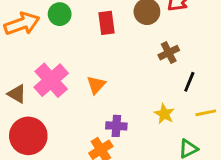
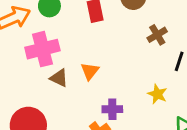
pink cross: (51, 80) -> (42, 49), moved, turned 32
brown triangle: (17, 94) -> (59, 78), moved

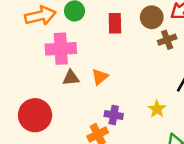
brown cross: (157, 35) -> (167, 40), moved
brown triangle: (59, 78) -> (71, 78), turned -42

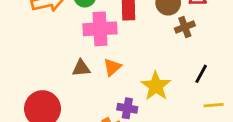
pink cross: (61, 49) -> (100, 29), moved
yellow star: (157, 109) -> (156, 86), moved, size x1.5

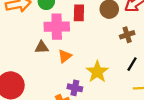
brown cross: (185, 27) -> (127, 35), moved
brown triangle: (81, 68) -> (42, 47), moved

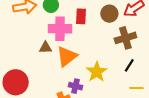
brown cross: (127, 35) -> (125, 38), size x1.5
orange triangle: (65, 56) -> (67, 56), size x1.6

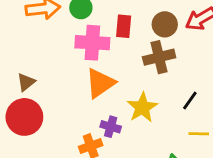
brown cross: (125, 38) -> (159, 57), moved
brown triangle: (45, 48) -> (26, 82), moved, turned -40

